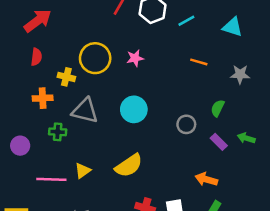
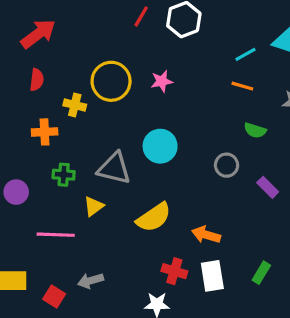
cyan line: (186, 21) -> (246, 54), moved
green semicircle: (218, 108) -> (255, 130), moved, turned -98
gray triangle: (85, 111) -> (114, 168), moved
yellow triangle: (83, 171) -> (94, 206), moved
orange arrow: (206, 179) -> (206, 235), moved

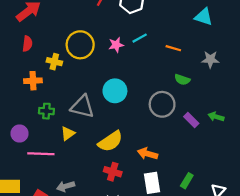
cyan line: (246, 54) -> (140, 38), moved
gray circle: (227, 165) -> (162, 104), size x1.5
purple circle: (16, 192) -> (20, 133), moved
red cross: (174, 271) -> (113, 172), moved

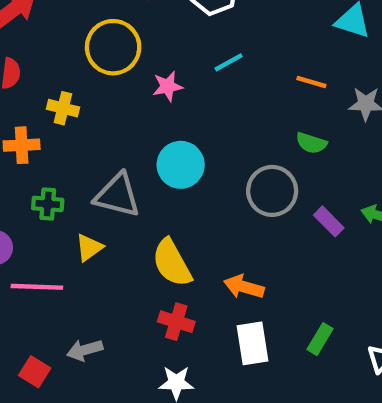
yellow circle: (80, 45) -> (113, 47), moved
pink star: (116, 45) -> (168, 86), moved
orange line: (173, 48) -> (311, 82), moved
yellow semicircle: (110, 141) -> (172, 263), turned 95

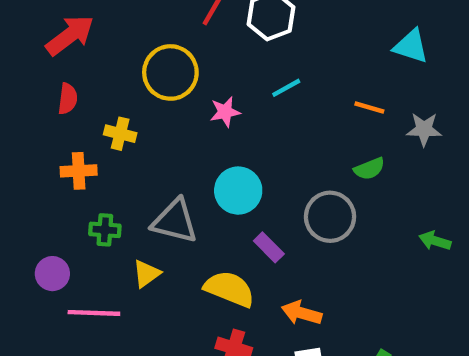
green semicircle: (311, 143) -> (369, 169), turned -40
purple rectangle: (329, 221) -> (269, 247), moved
yellow semicircle: (172, 263) -> (229, 289), turned 141

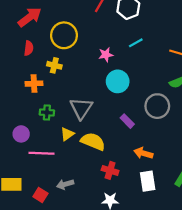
yellow circle: (170, 72) -> (64, 35), moved
cyan circle: (238, 191) -> (118, 81), moved
gray triangle: (175, 221) -> (81, 108), turned 50
yellow semicircle: (229, 289) -> (93, 141), moved

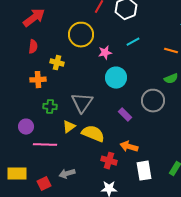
yellow circle: (64, 35) -> (81, 35), moved
orange arrow: (143, 153) -> (129, 147), moved
red square: (40, 195) -> (44, 184), turned 32

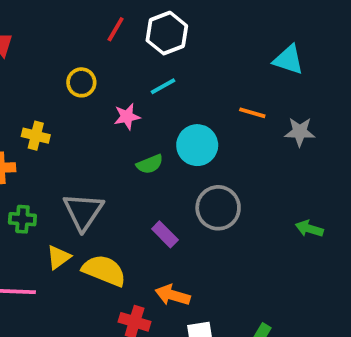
yellow circle: (81, 35) -> (81, 82), size x0.6
cyan line: (133, 42) -> (163, 86), moved
cyan circle: (116, 78) -> (197, 145), moved
green semicircle: (171, 79) -> (150, 164), moved

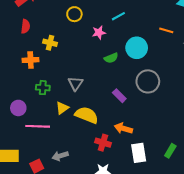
gray triangle: (83, 212) -> (75, 83), size x0.7

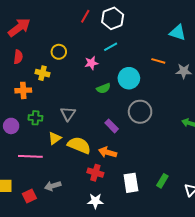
yellow circle: (74, 14) -> (59, 52), moved
purple circle: (18, 108) -> (11, 126), moved
orange arrow: (123, 128) -> (108, 152), moved

